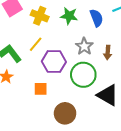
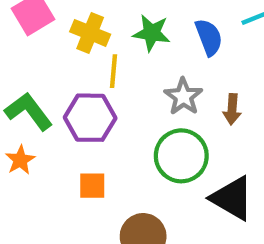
yellow line: (36, 44) -> (113, 71), moved, turned -35
purple hexagon: (54, 62) -> (90, 118), moved

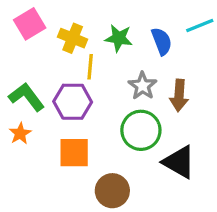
brown arrow: (232, 109) -> (179, 95), size x1.4
orange square: (92, 186) -> (74, 153), size x1.5

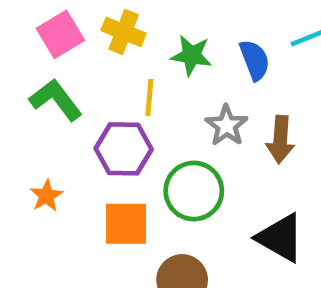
yellow cross: (73, 38) -> (124, 32), moved
green L-shape: (27, 97) -> (56, 100), moved
green circle: (141, 130) -> (194, 191), moved

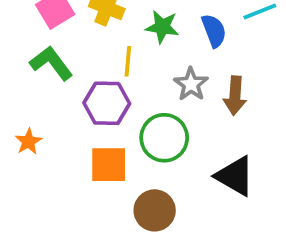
orange star: (46, 196) -> (28, 142), moved

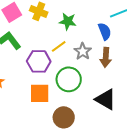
blue semicircle: (214, 31) -> (105, 31), moved
yellow line: (128, 61) -> (59, 46), moved, turned 49

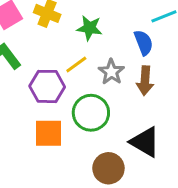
brown circle: (64, 117) -> (108, 168), moved

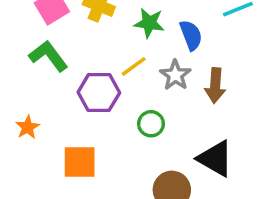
blue semicircle: (144, 43) -> (191, 35), moved
green circle: (91, 113) -> (151, 124), size x0.6
orange square: (49, 133) -> (80, 162), moved

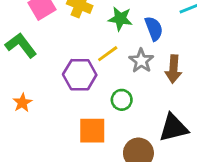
green L-shape: (48, 56) -> (21, 45), moved
black triangle: (215, 159) -> (173, 128), turned -44
orange square: (80, 162) -> (92, 131), moved

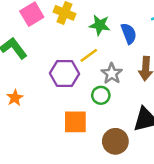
gray star: (141, 61) -> (112, 73), moved

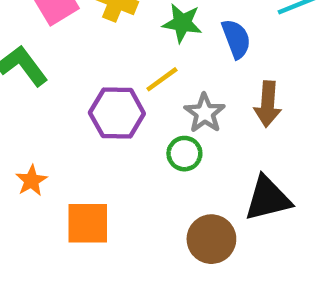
orange star: (15, 98) -> (31, 181), moved
orange square: (75, 122) -> (88, 223), moved

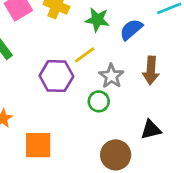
blue semicircle: (236, 39) -> (131, 29), turned -110
black triangle: (268, 199) -> (151, 130), size x0.7

